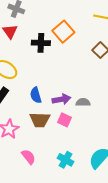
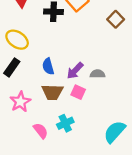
purple arrow: (61, 99) -> (75, 71), turned 144
cyan cross: (65, 160) -> (65, 123), moved, turned 35

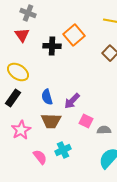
gray semicircle: (97, 74) -> (104, 130), moved
pink square: (78, 92) -> (86, 121), moved

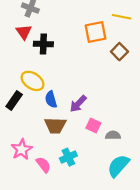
orange square: (74, 35) -> (96, 32), moved, turned 30
black cross: (52, 46) -> (43, 44), moved
yellow ellipse: (18, 72) -> (32, 81), moved
pink star: (21, 130) -> (22, 149), moved

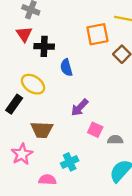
blue semicircle: (51, 99) -> (66, 68), moved
brown trapezoid: (55, 125) -> (42, 130), moved
pink semicircle: (43, 165) -> (47, 180), moved, turned -49

